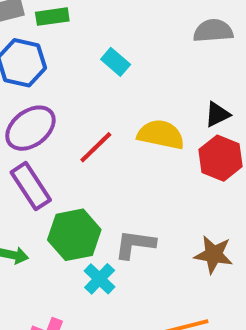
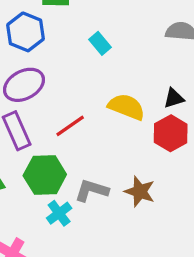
red line: (96, 147) -> (70, 126), moved
brown star: (214, 255) -> (140, 192), moved

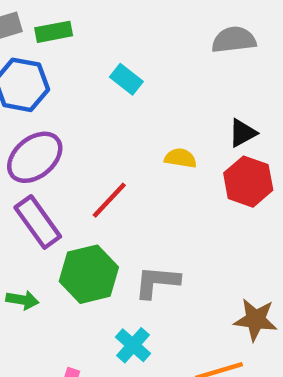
yellow semicircle: (126, 107) -> (180, 158), size x0.6
brown star: (140, 192) -> (255, 320), moved
cyan cross: (59, 213) -> (133, 345), moved

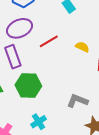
red line: (109, 200) -> (49, 41), moved
gray L-shape: (157, 282) -> (77, 101), moved

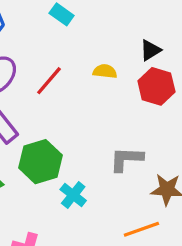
cyan cross: (39, 122) -> (73, 195), moved

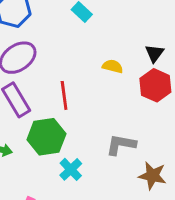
black triangle: (150, 50) -> (154, 53), turned -30
red line: (49, 81) -> (64, 95), moved, turned -56

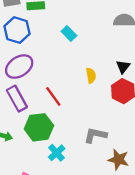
yellow semicircle: (113, 66) -> (91, 75), turned 64
red line: (64, 95) -> (53, 96), turned -30

